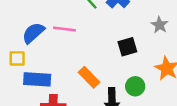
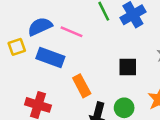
yellow square: (17, 58) -> (17, 47), turned -36
blue rectangle: (37, 79) -> (50, 57), moved

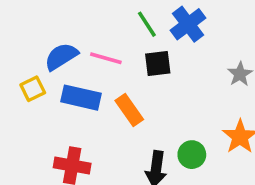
black square: (128, 67) -> (158, 64), moved
orange rectangle: (82, 86) -> (129, 110), moved

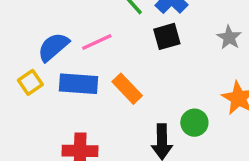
pink line: (106, 58) -> (97, 42), turned -32
black square: (158, 64) -> (167, 36), moved

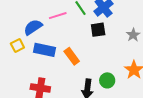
pink line: (97, 42) -> (58, 16), moved

